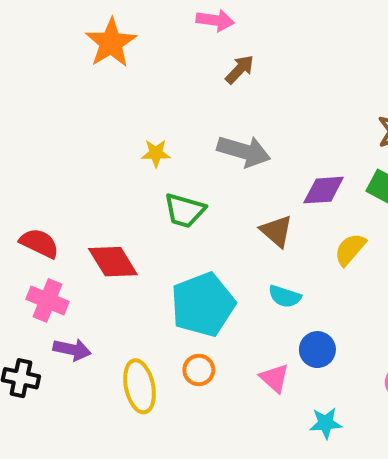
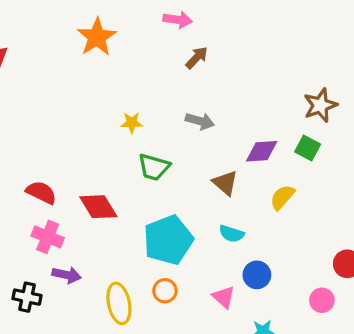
gray arrow: (244, 151) -> (200, 121), size x0.7

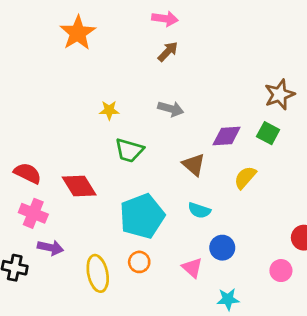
pink arrow: (178, 20) -> (165, 19), moved

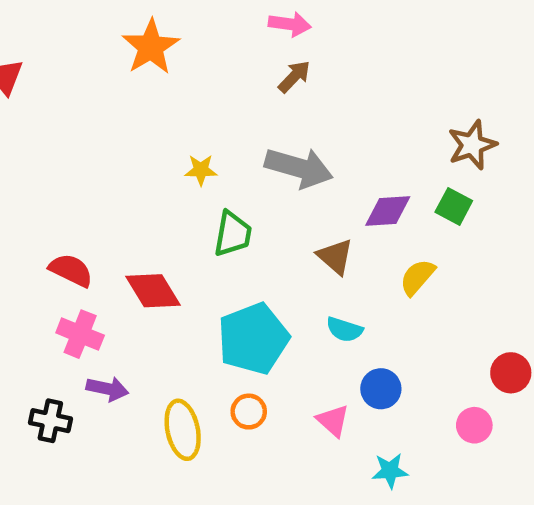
gray arrow: (171, 109) -> (299, 168), size x1.6
green trapezoid: (129, 150) -> (233, 234), turned -96

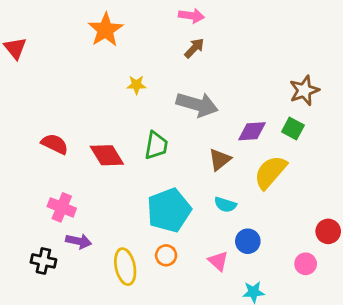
yellow star: (201, 170) -> (136, 85), moved
brown triangle: (335, 257) -> (220, 159), turned 40
red semicircle: (71, 270) -> (55, 144), moved
yellow semicircle: (417, 277) -> (270, 172), size x1.5
red diamond: (153, 291) -> (107, 155), moved

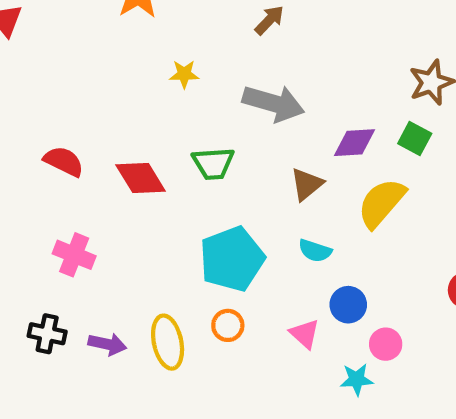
green trapezoid: (156, 145) -> (213, 163), turned 76
purple arrow: (79, 241) -> (107, 344), moved
pink circle: (306, 264) -> (386, 344), moved

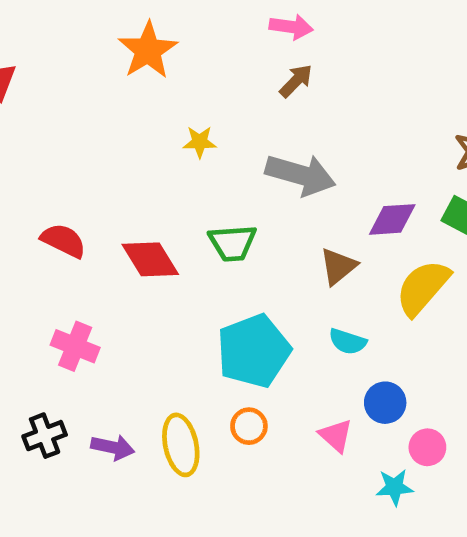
black cross: (47, 334) -> (45, 436), turned -33

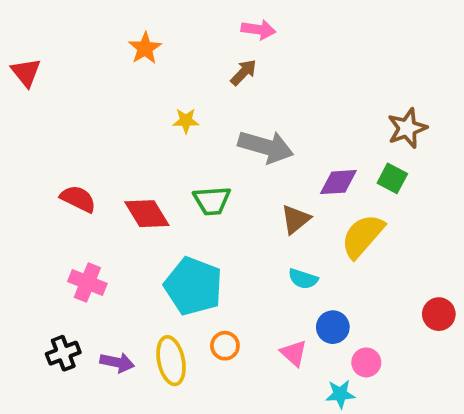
orange star: (148, 50) -> (145, 48), size x0.7
brown arrow: (296, 81) -> (244, 72), moved
cyan pentagon: (254, 351) -> (193, 286), moved, turned -30

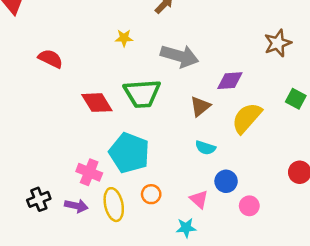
green square: (392, 178) -> (296, 99), moved
red semicircle: (78, 199) -> (50, 59), moved
green trapezoid: (212, 201) -> (142, 93), size x1.4
pink cross: (87, 282) -> (89, 172), moved
cyan star: (340, 394) -> (186, 228), moved

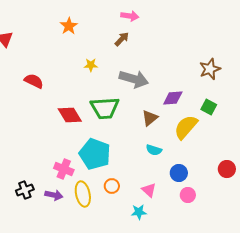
green square: (296, 99) -> (209, 107), moved
blue circle: (226, 181) -> (179, 173), moved

